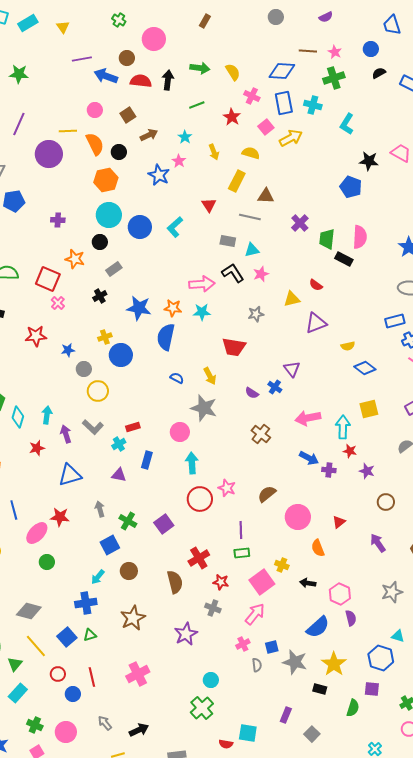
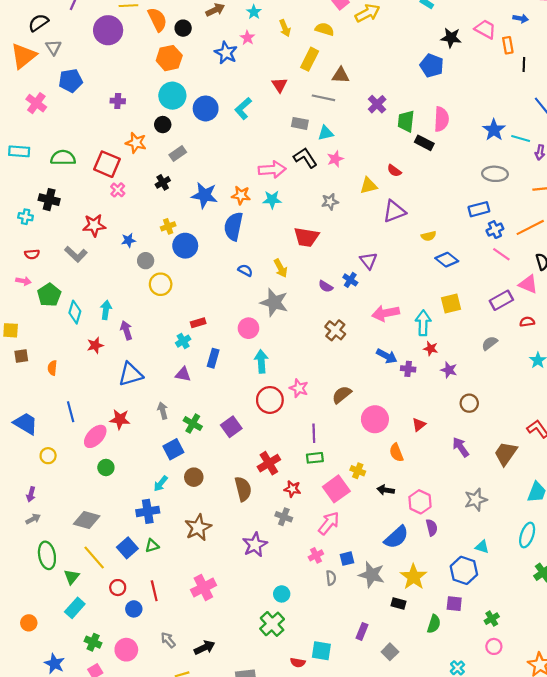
gray L-shape: (93, 427) -> (76, 254), moved

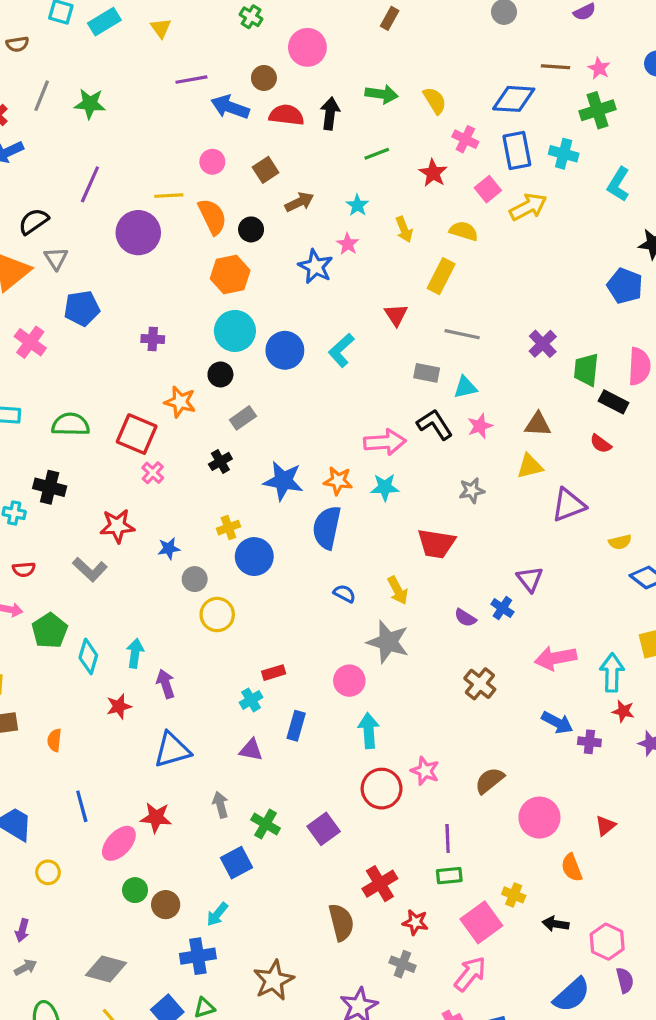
brown triangle: (341, 75) -> (538, 424), moved
red semicircle: (394, 171) -> (601, 444), moved
brown circle: (194, 477) -> (166, 905), moved

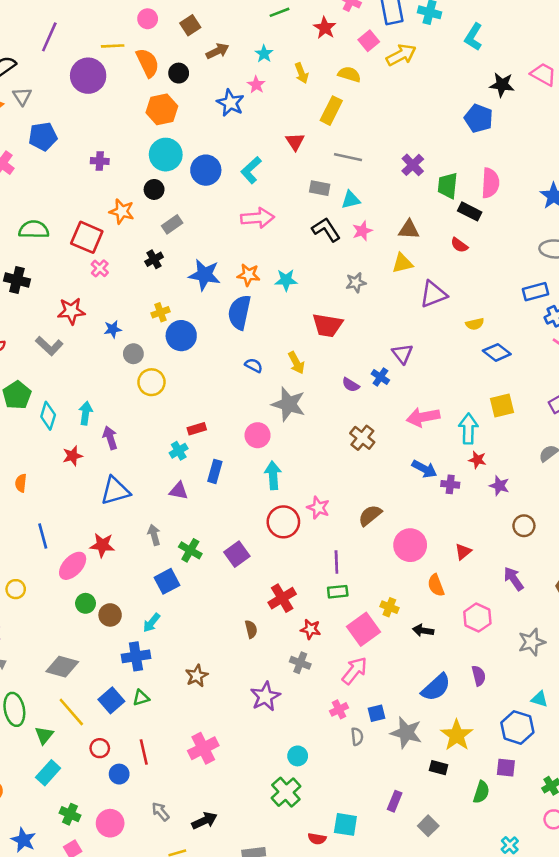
pink arrow: (385, 442) -> (258, 218), moved
brown semicircle: (341, 922) -> (251, 629), size x0.6
pink hexagon: (607, 942) -> (477, 618), moved
brown star: (274, 980) -> (197, 676), size x0.7

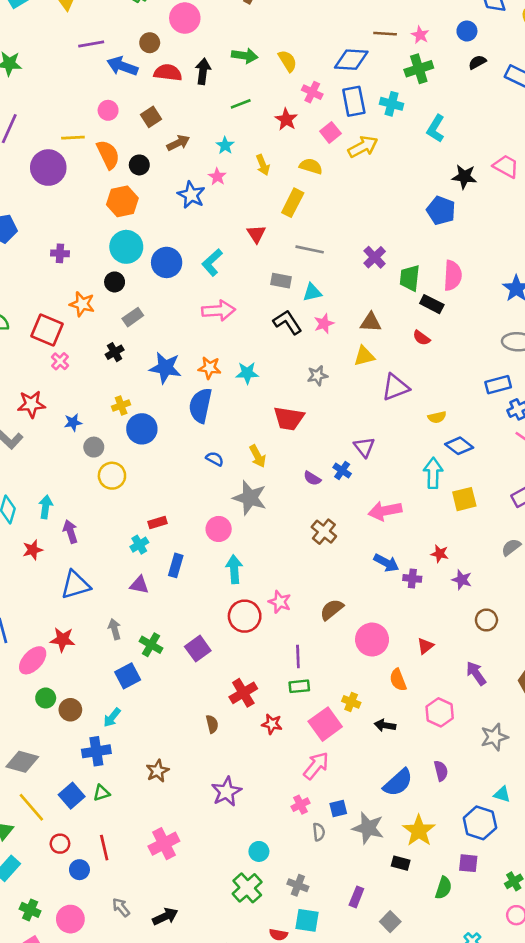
cyan arrow: (468, 429) -> (433, 473), moved
gray cross: (300, 663) -> (298, 885), moved

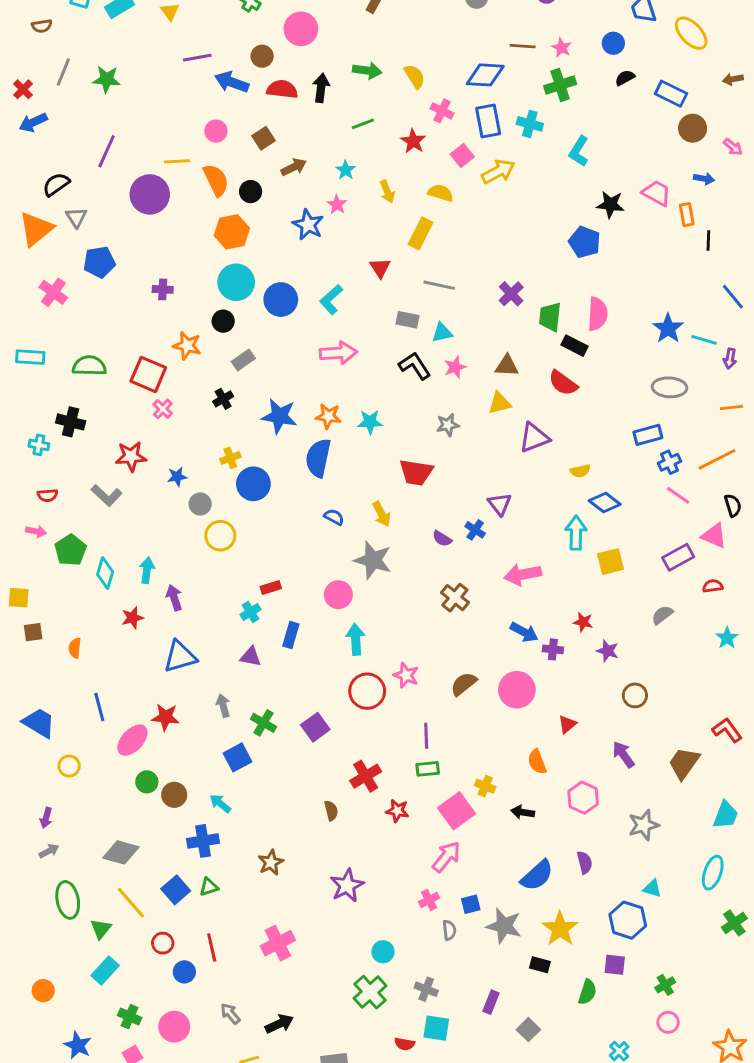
red semicircle: (421, 338) -> (563, 383), size x1.5
pink circle: (372, 640) -> (517, 690), moved
cyan arrow: (112, 718) -> (220, 803), turned 90

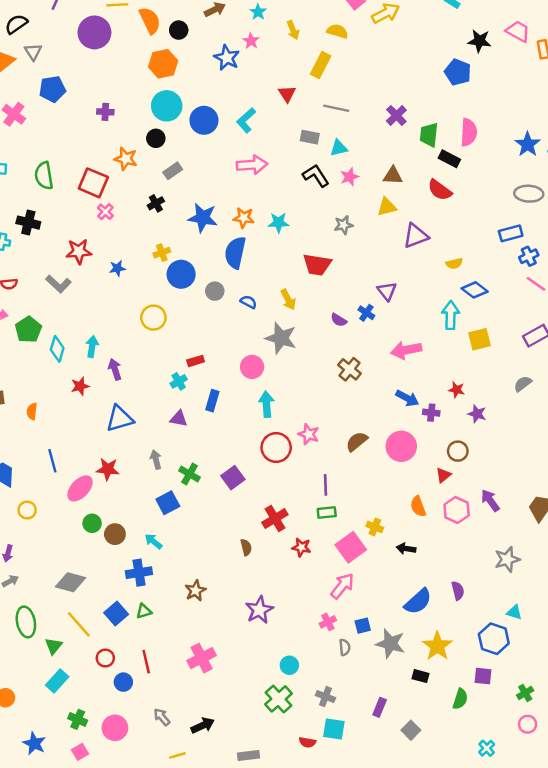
green semicircle: (89, 366) -> (44, 176), turned -100
gray circle: (200, 504) -> (215, 291), moved
brown circle: (635, 695) -> (458, 451), moved
pink hexagon: (583, 798) -> (457, 510), moved

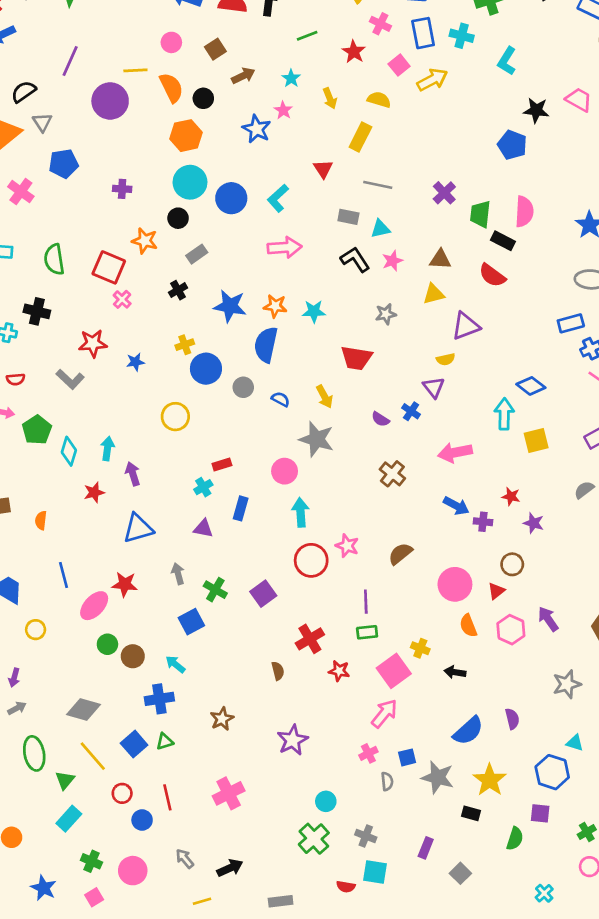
yellow semicircle: (454, 263) -> (446, 359), moved
pink circle: (401, 446) -> (455, 584), moved

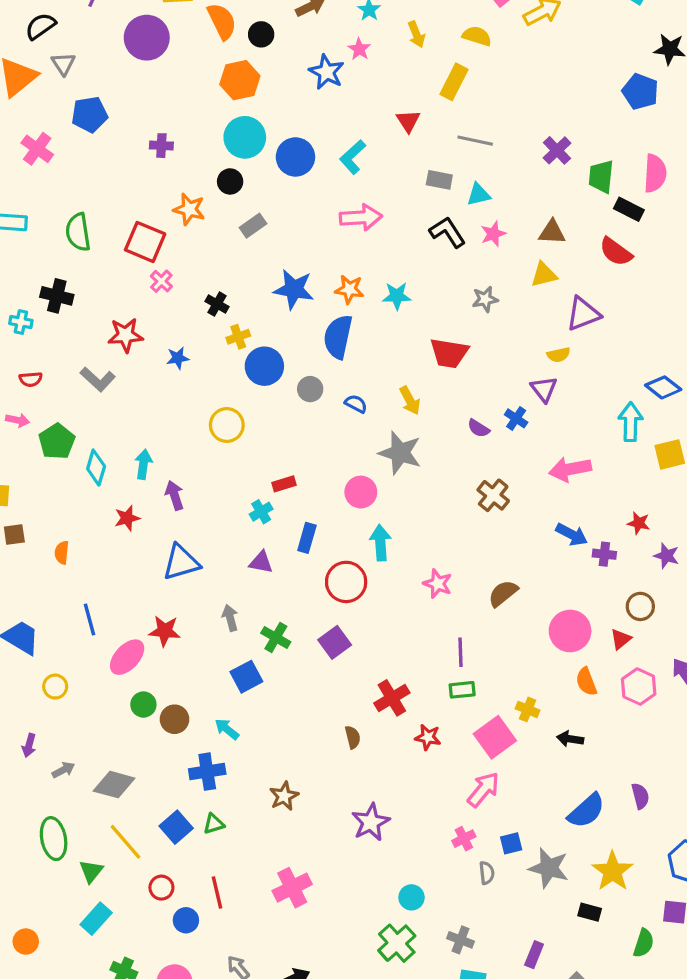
black cross: (178, 290) -> (217, 304), moved, turned -30
red circle: (311, 560) -> (346, 582), moved
gray arrow: (17, 708) -> (63, 770), moved

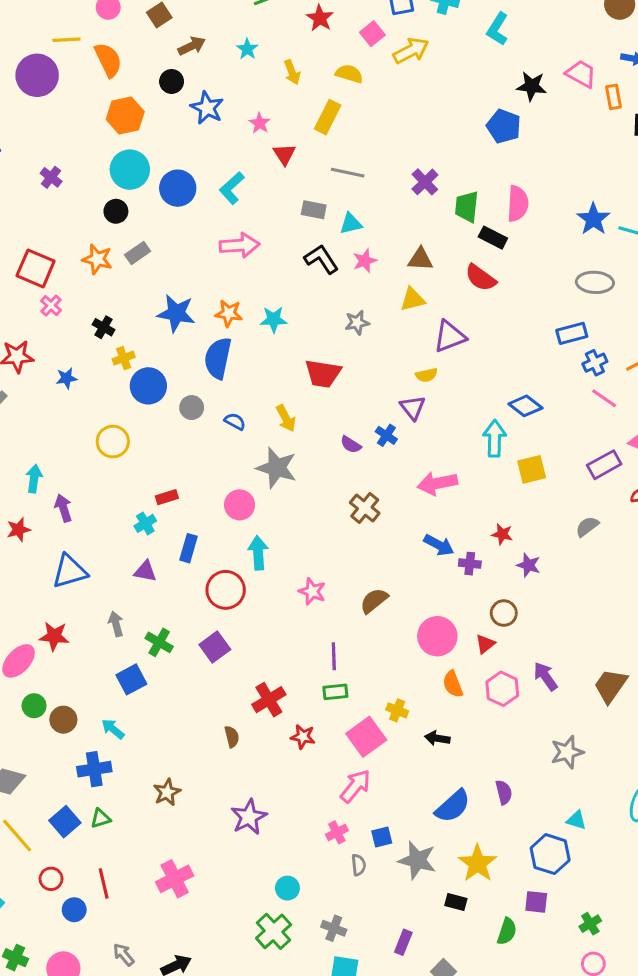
black circle: (261, 34) -> (172, 81), moved
pink star: (359, 49) -> (260, 123), moved
purple cross: (161, 146) -> (51, 177), turned 35
orange star: (189, 209) -> (97, 259), moved

